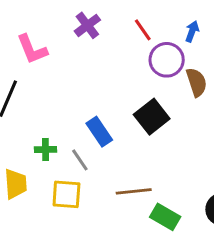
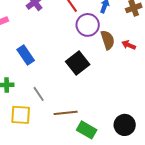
blue rectangle: (99, 132) -> (26, 55), moved
gray line: (80, 160) -> (39, 94), moved

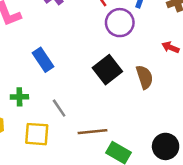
brown semicircle: (108, 40) -> (144, 77), moved

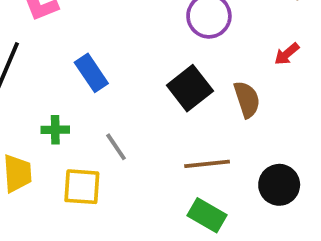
red arrow: (171, 47) -> (287, 54), turned -63
brown line: (92, 132) -> (207, 164), moved
black circle: (166, 146) -> (279, 185), moved

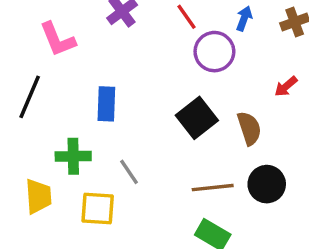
blue rectangle: (91, 73) -> (106, 104), turned 36
green cross: (55, 130) -> (73, 156), size x1.4
black circle: (279, 185) -> (267, 184), moved

